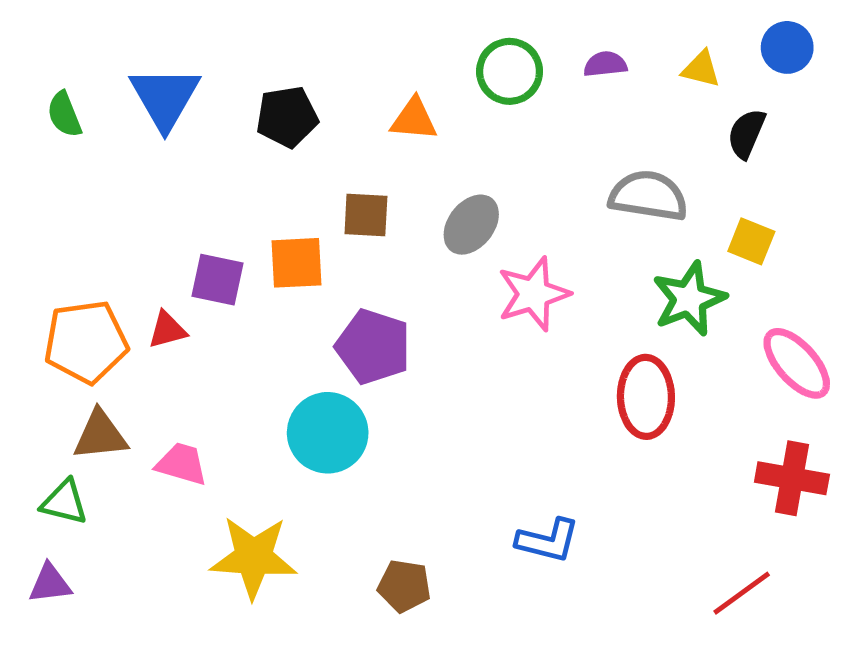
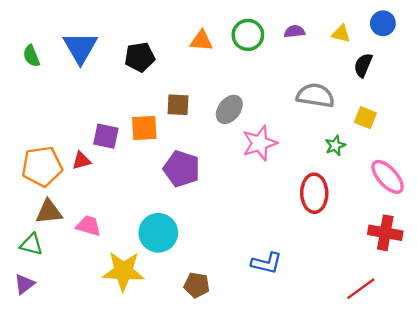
orange triangle: (414, 119) -> (201, 41), moved
green star: (689, 299) -> (335, 145), size x0.6
cyan circle: (328, 433) -> (158, 233), moved
purple triangle: (50, 584) -> (24, 284), turned -30

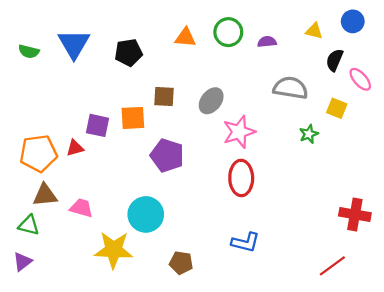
purple semicircle: (294, 31) -> (267, 42), moved
green semicircle: (31, 56) -> (29, 51), turned -54
pink ellipse: (388, 177) -> (360, 79), moved, size x0.7
red ellipse: (314, 193) -> (241, 178), moved

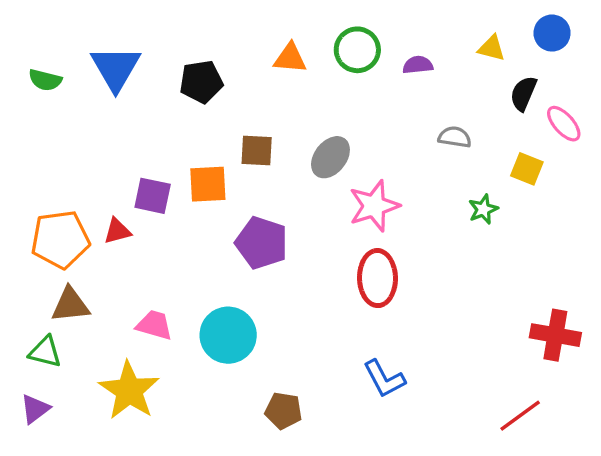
gray semicircle: (291, 88) -> (455, 137), size x0.6
pink trapezoid: (81, 208) -> (154, 325), moved
blue L-shape: (245, 242) -> (384, 379), turned 48
yellow star: (114, 250) -> (129, 390), moved, turned 30

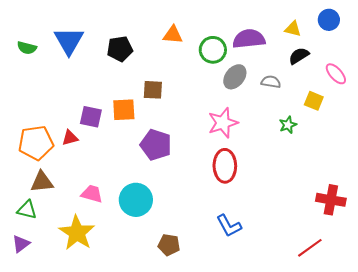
green circle: (357, 50) -> (213, 50), moved
purple semicircle: (418, 65) -> (249, 39), size x1.8
black semicircle: (523, 93) -> (299, 56), moved, turned 35
gray ellipse: (330, 157) -> (235, 77), moved

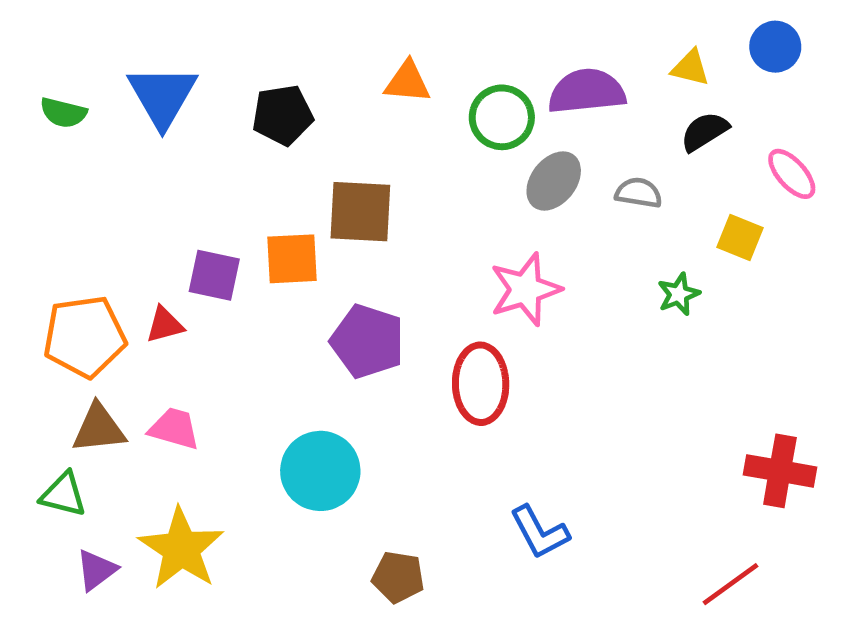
brown square: (153, 90) -> (360, 212), size x1.4
red ellipse: (225, 166) -> (481, 384), moved
pink trapezoid: (92, 194) -> (174, 429), moved
purple triangle: (21, 244) -> (96, 570), moved

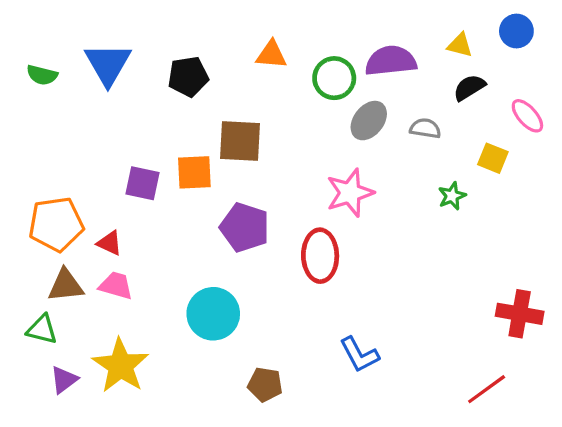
red triangle: (165, 325) -> (110, 243), moved, turned 40

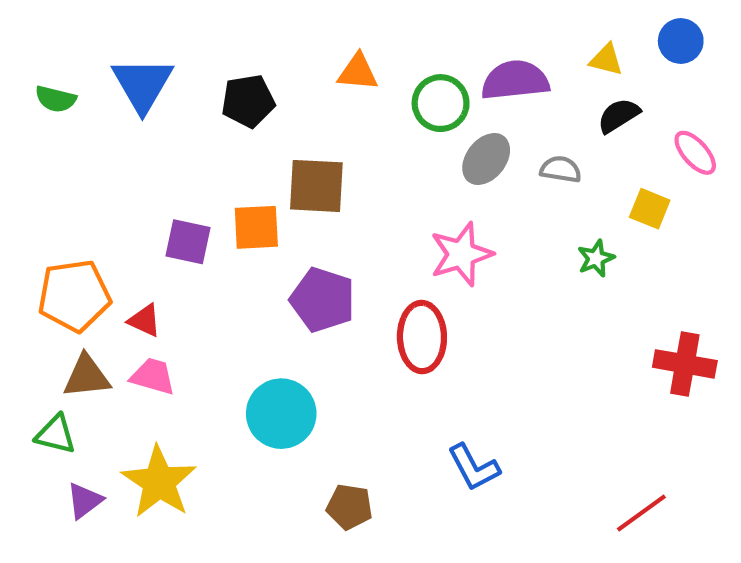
red cross: (520, 314) -> (685, 364), moved

